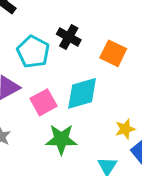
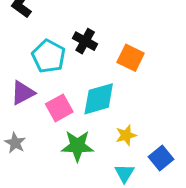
yellow star: (125, 129) -> (126, 135), moved

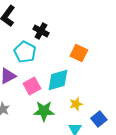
black cross: (85, 41) -> (41, 31), moved

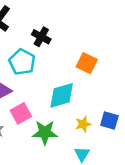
pink square: (32, 86) -> (21, 113), moved
blue square: (99, 119) -> (109, 121), moved, turned -35

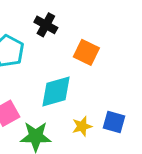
black cross: (41, 37) -> (46, 25), moved

